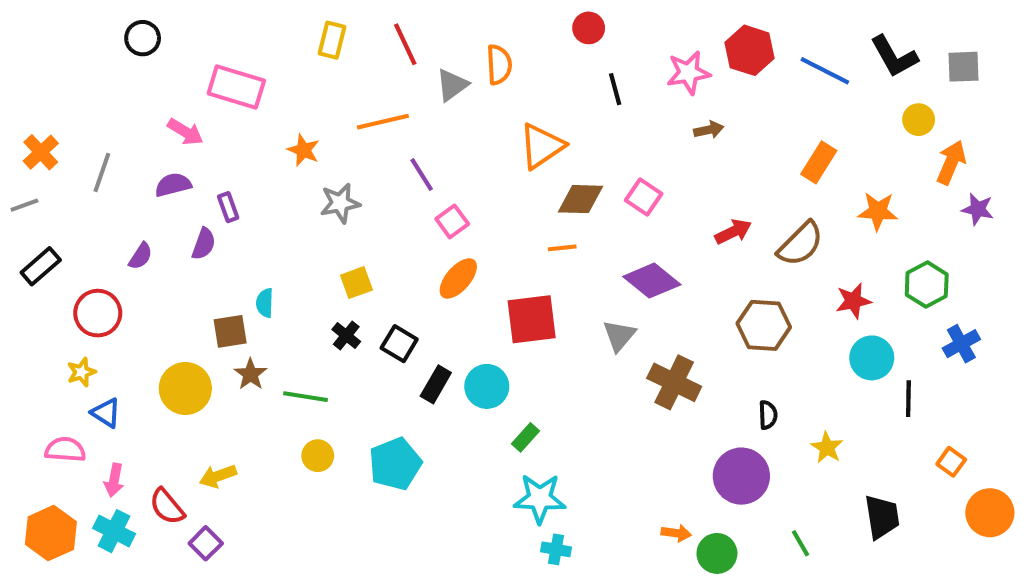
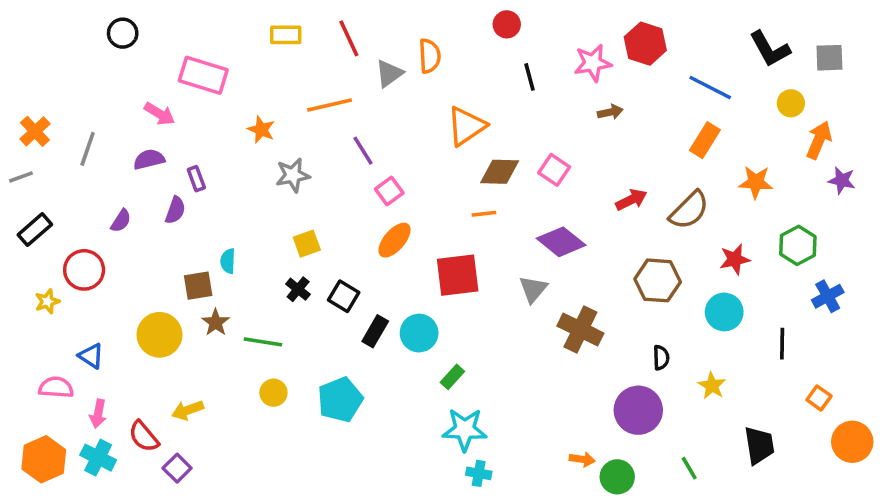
yellow rectangle: (332, 40) -> (286, 35), turned 76
blue line: (825, 71) -> (710, 87), moved
cyan circle: (872, 358) -> (724, 312), moved
yellow star: (81, 372) -> (47, 301), moved

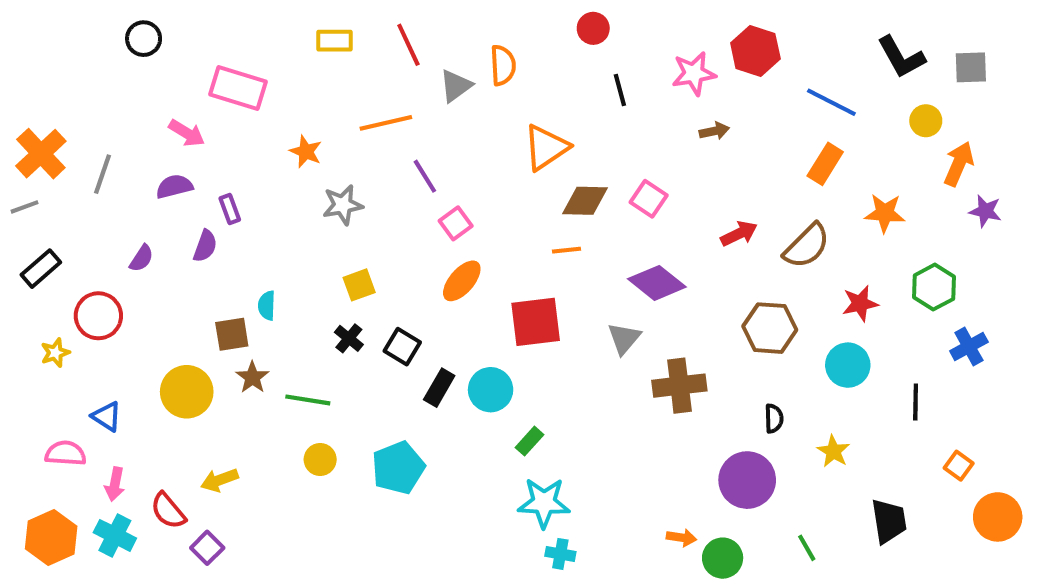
orange cross: (35, 131) -> (41, 154), size x1.4
brown cross: (580, 330) -> (679, 386), turned -33

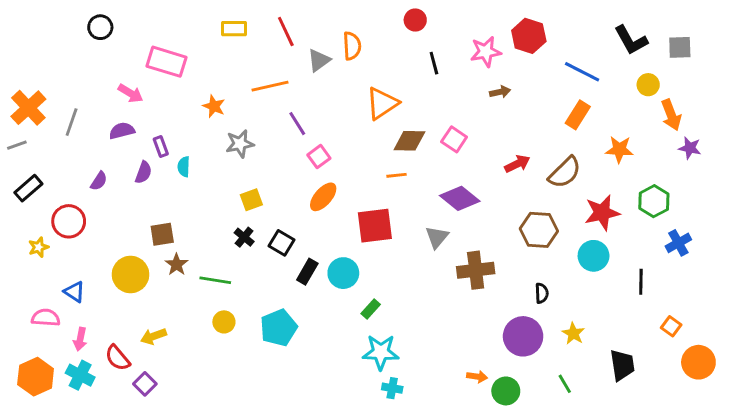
orange arrow: (959, 164) -> (671, 115), turned 136
red star: (860, 303) -> (602, 213), size x1.4
cyan semicircle: (267, 306) -> (184, 167), moved
yellow star: (833, 451) -> (573, 333), moved

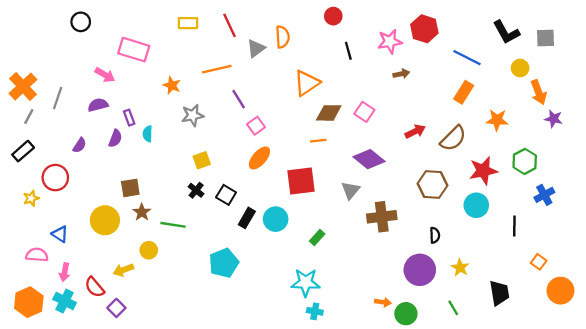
gray line: (17, 145) -> (29, 116), moved, turned -42
green rectangle: (371, 309) -> (317, 238), moved
yellow circle: (224, 322) -> (149, 250), moved

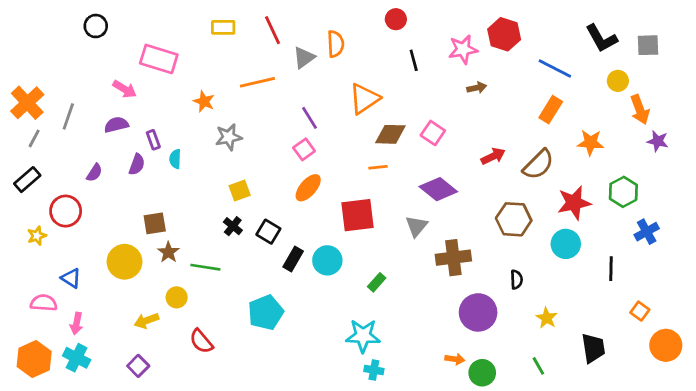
purple line: (239, 99) -> (310, 118), moved
purple circle: (420, 270) -> (478, 312), moved
red semicircle: (95, 287) -> (201, 341), moved

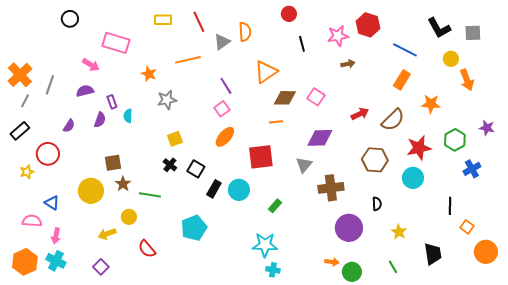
purple star: (658, 141) -> (487, 128), moved
purple diamond: (438, 189) -> (320, 138), turned -40
black line: (611, 269) -> (450, 206), moved

